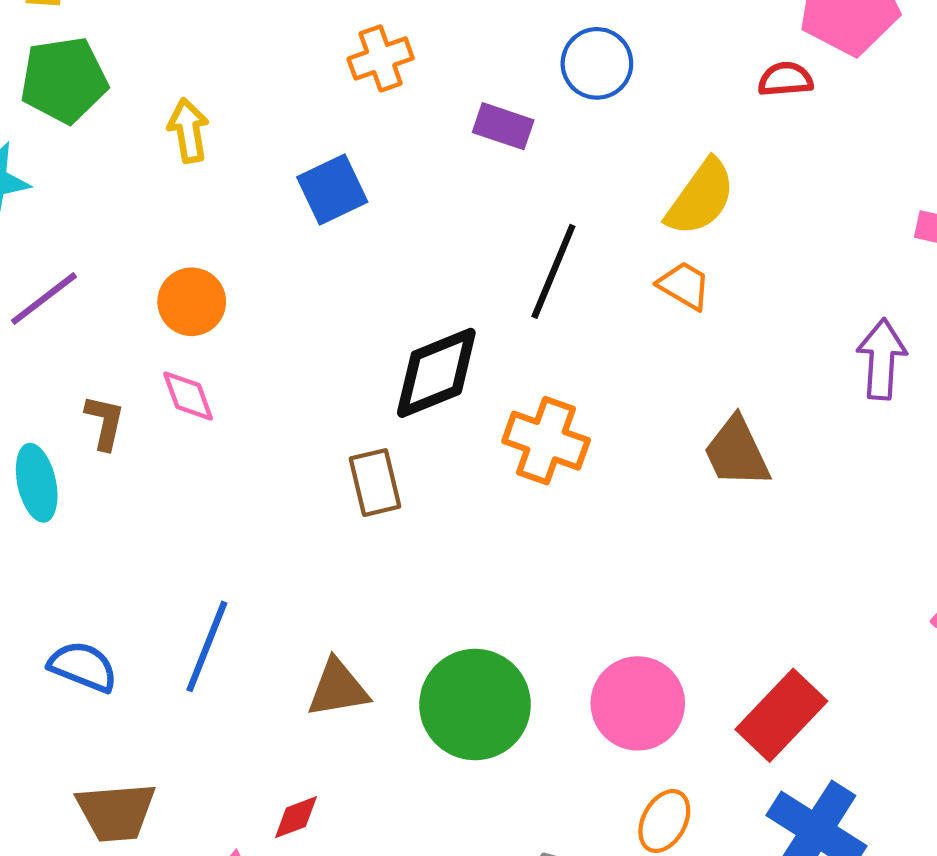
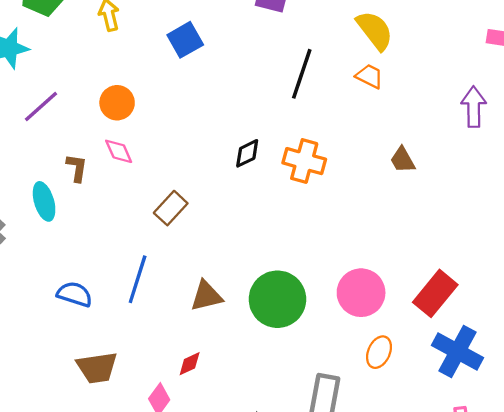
yellow semicircle: (701, 198) -> (375, 30), turned -69
black diamond: (436, 373) -> (247, 153), moved, size x0.6
brown trapezoid: (737, 452) -> (403, 160), size x0.7
brown rectangle: (375, 483) -> (171, 208), moved, turned 60

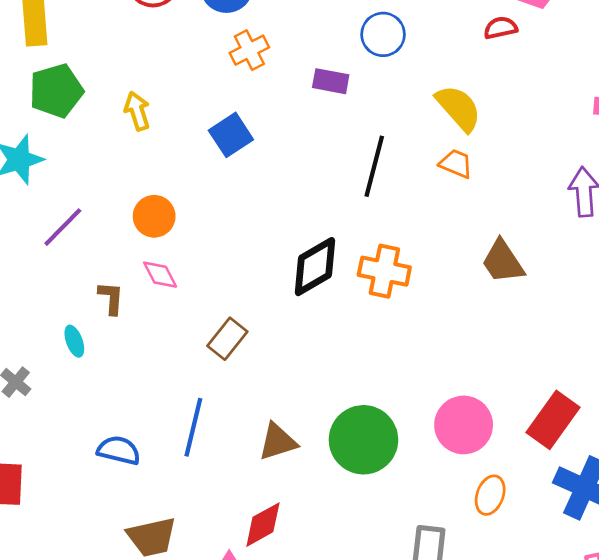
black diamond: (247, 153) -> (315, 267), size x1.6
brown trapezoid: (403, 160) -> (503, 262), size x1.4
cyan ellipse: (44, 201) -> (74, 341), size x0.7
red diamond: (190, 364) -> (263, 525), size x1.5

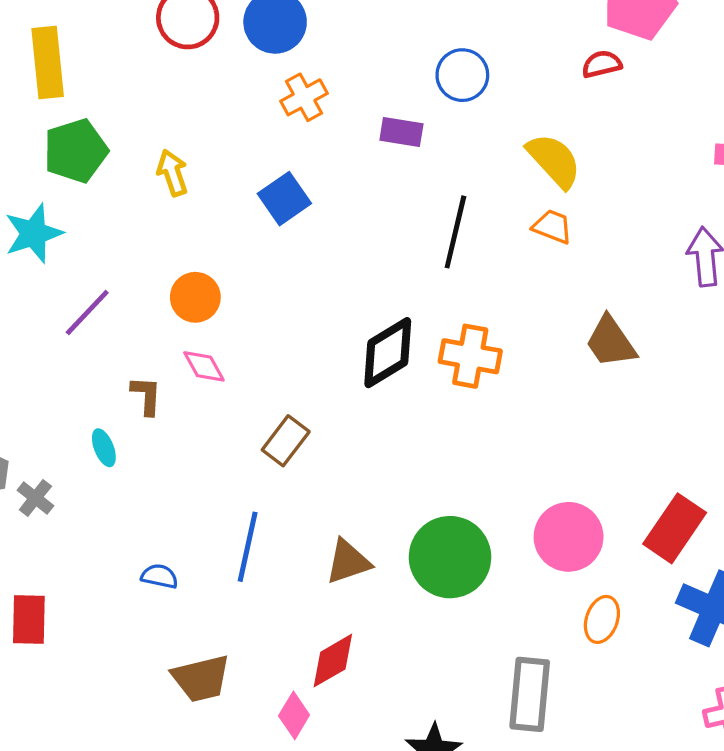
blue semicircle: (119, 450) -> (160, 576), size x0.7

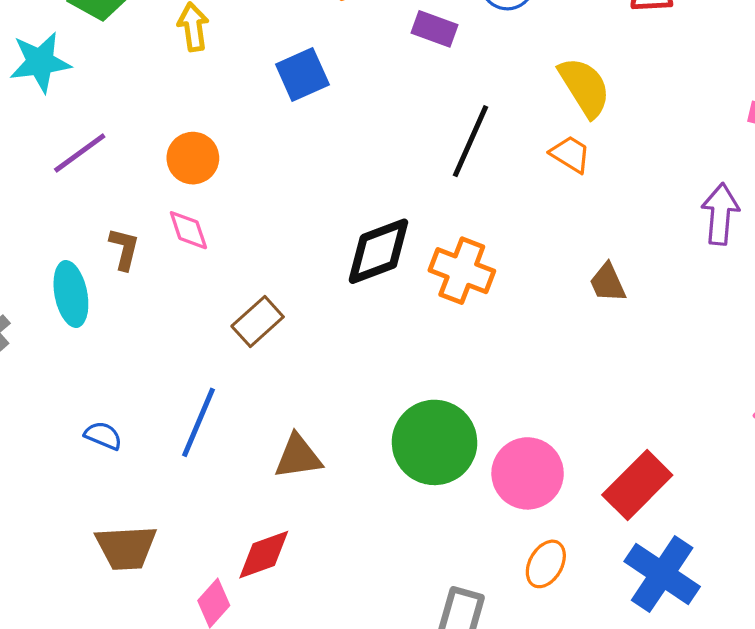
brown trapezoid: (611, 342) -> (608, 283), size x0.7
cyan ellipse: (104, 448) -> (71, 294), size x1.6
green circle: (450, 557) -> (435, 442), moved

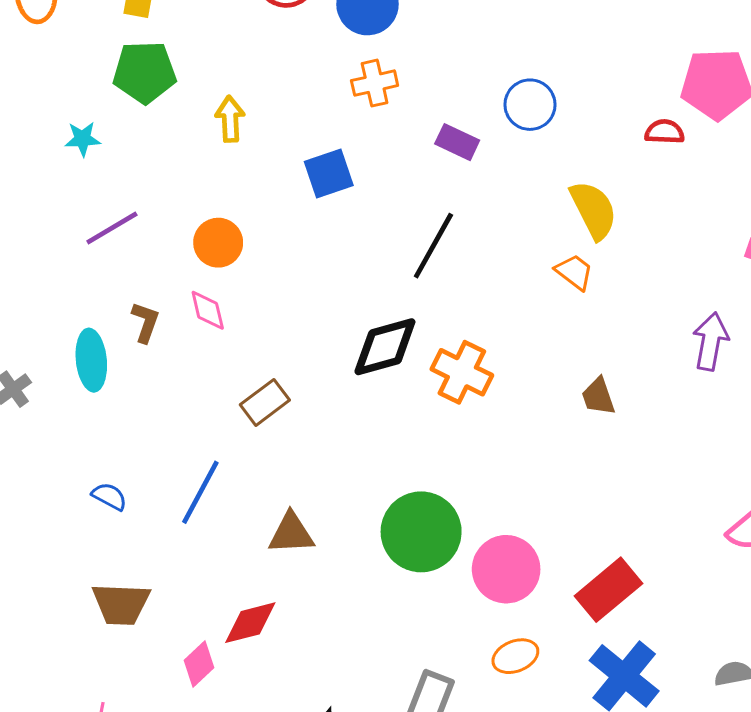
cyan star: (40, 62) -> (83, 139), size x0.6
black line: (470, 141) -> (433, 246), moved
orange ellipse: (546, 564) -> (515, 656), turned 33

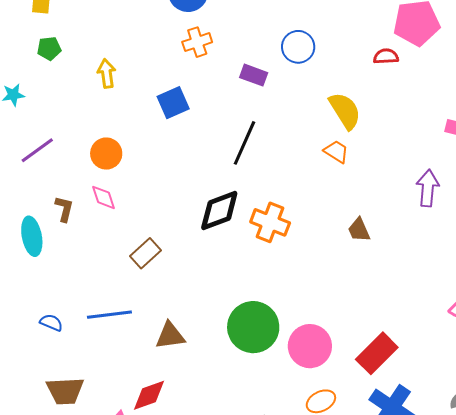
green pentagon: (144, 72) -> (49, 48), size x0.6
blue line: (200, 492) -> (109, 315), turned 60

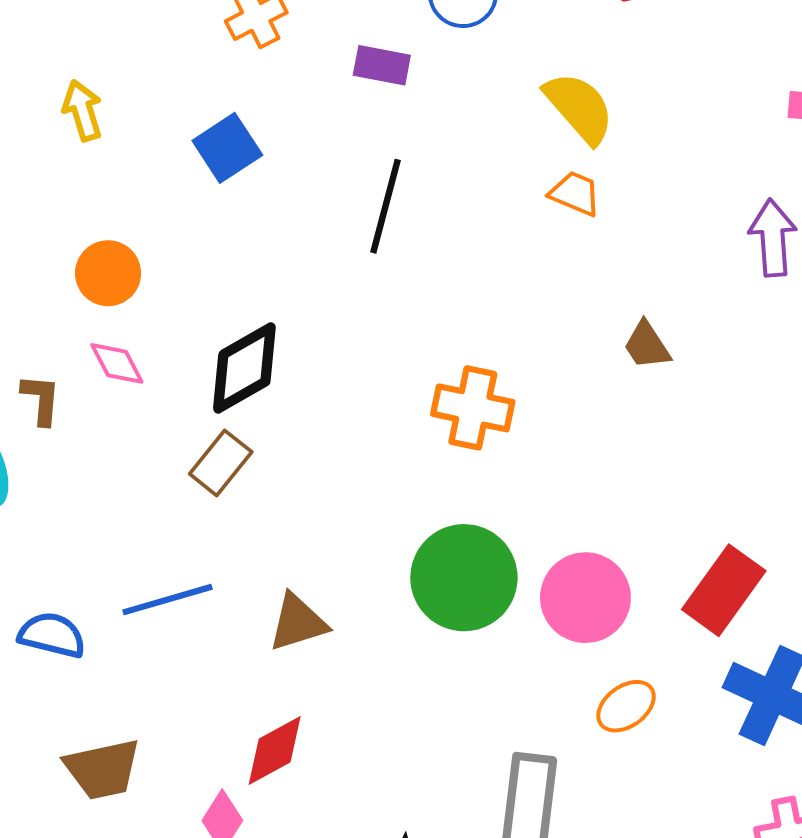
black diamond: (219, 210) -> (244, 368), moved
orange cross: (270, 222) -> (473, 408), moved
blue semicircle: (51, 323) -> (52, 635), size x1.4

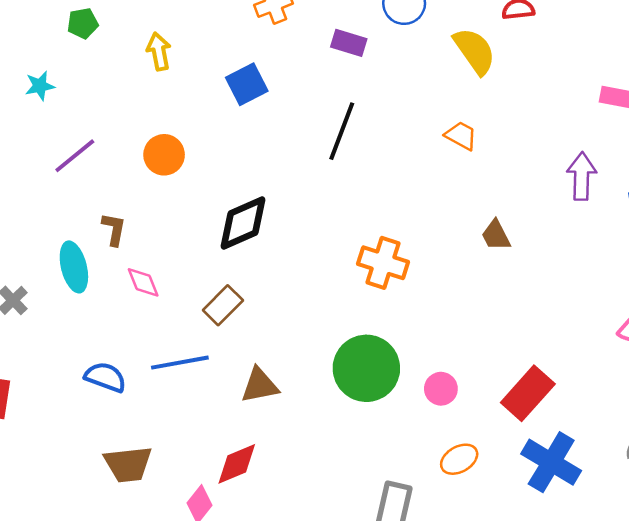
yellow semicircle: (579, 108) -> (475, 51), moved
pink diamond: (117, 363) -> (143, 282), moved
brown rectangle: (221, 463) -> (223, 305), moved
pink circle: (585, 598) -> (441, 389), size x0.6

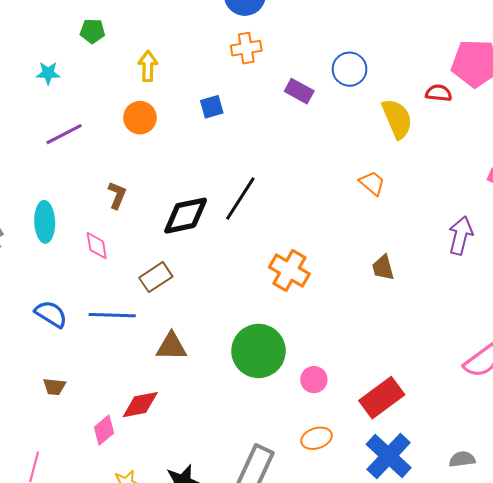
blue square: (247, 84) -> (212, 107), size x0.7
black line: (342, 131) -> (240, 199), moved
orange circle: (164, 155) -> (140, 118), moved
brown L-shape: (114, 229) -> (117, 195), moved
brown trapezoid: (128, 464) -> (54, 387), size x0.6

